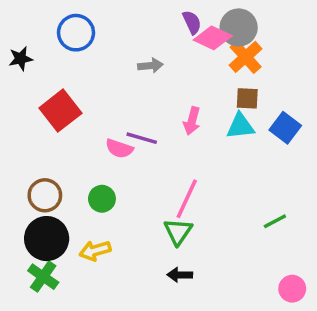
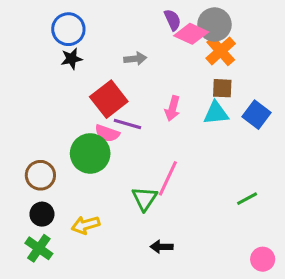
black star: (21, 59) -> (71, 59), moved
red square: (60, 111) -> (109, 99), moved
green circle: (102, 199) -> (90, 153), moved, size x1.6
green triangle: (178, 232) -> (145, 199), moved
black circle: (47, 239) -> (42, 214), size x0.6

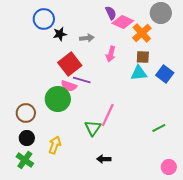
gray circle: (214, 24) -> (161, 13), moved
black star: (71, 59) -> (60, 34), moved
pink arrow: (173, 108) -> (111, 54), moved
yellow arrow: (85, 225) -> (55, 145), turned 126

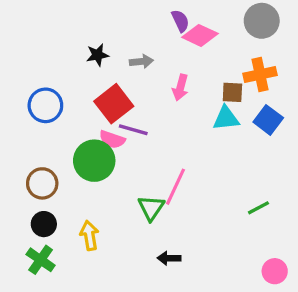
blue circle: (44, 19) -> (45, 105), moved
orange cross: (142, 33) -> (260, 74), moved, turned 30
yellow arrow: (55, 145) -> (89, 235), turned -30

